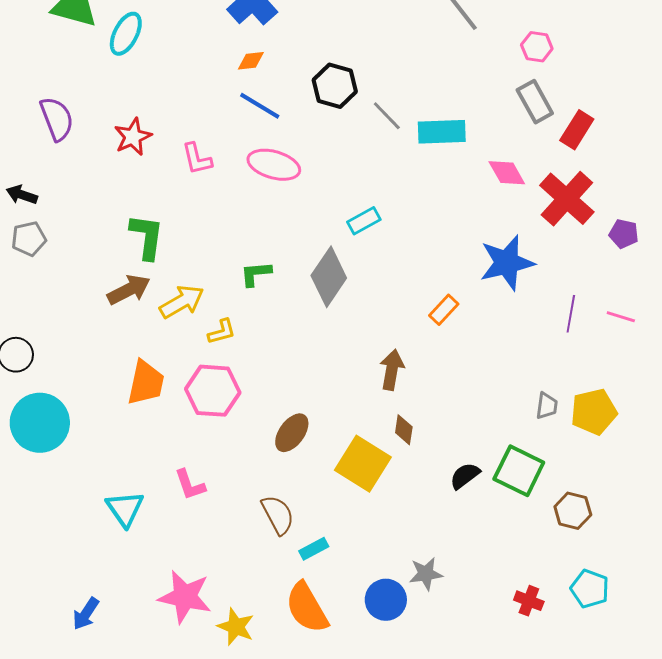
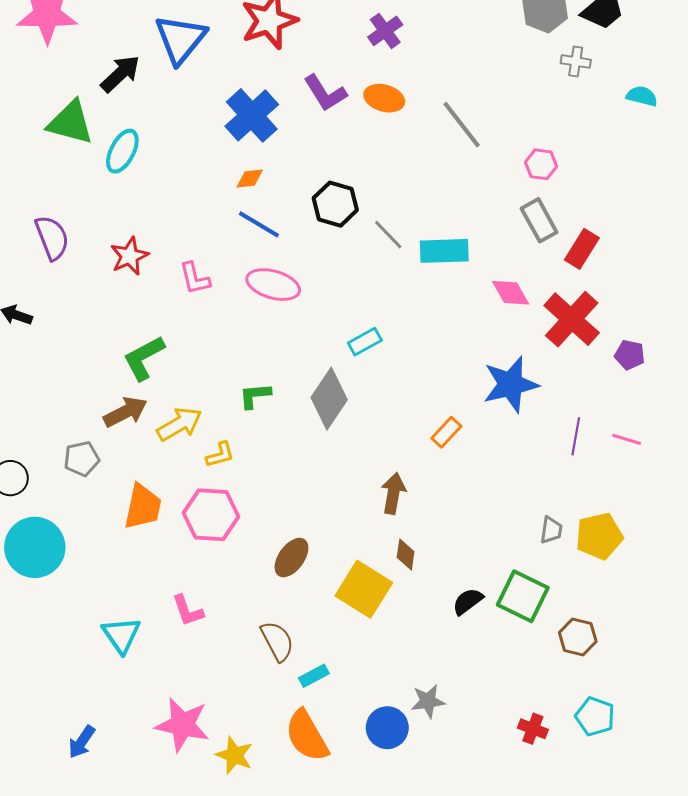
green L-shape: (147, 237) -> (144, 358), turned -126
gray pentagon: (29, 239) -> (82, 459), moved

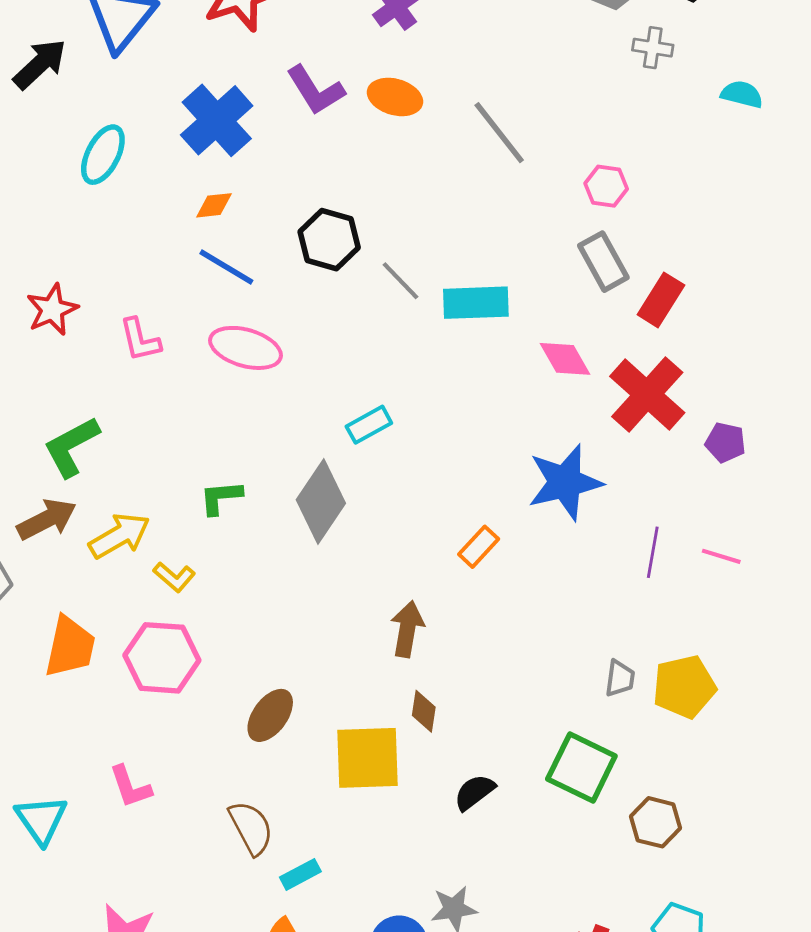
cyan ellipse: (122, 151) -> (103, 155), moved
yellow L-shape: (220, 455) -> (174, 577), turned 56
yellow square: (364, 589) -> (368, 758), turned -34
black semicircle: (468, 601) -> (474, 792), moved

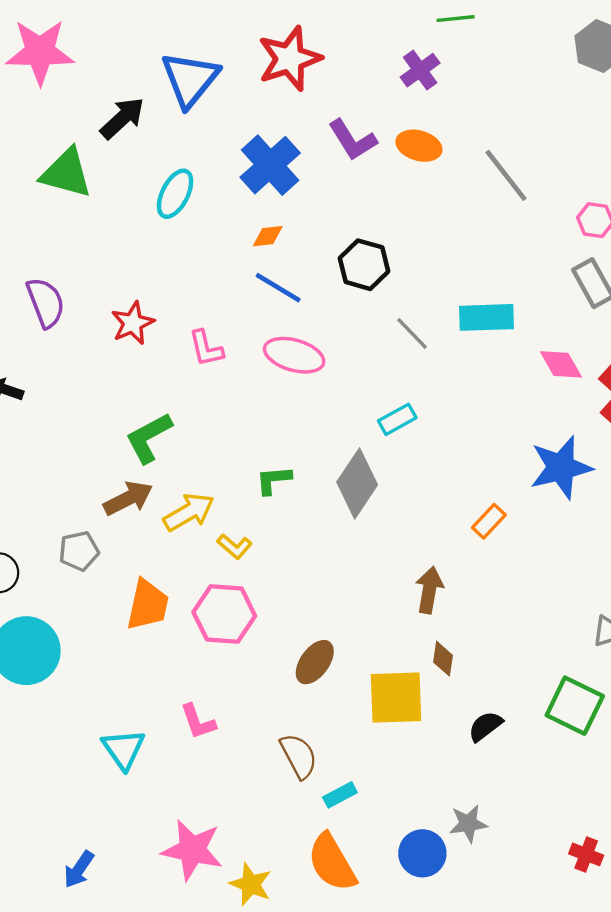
gray line: (400, 281) -> (412, 333), moved

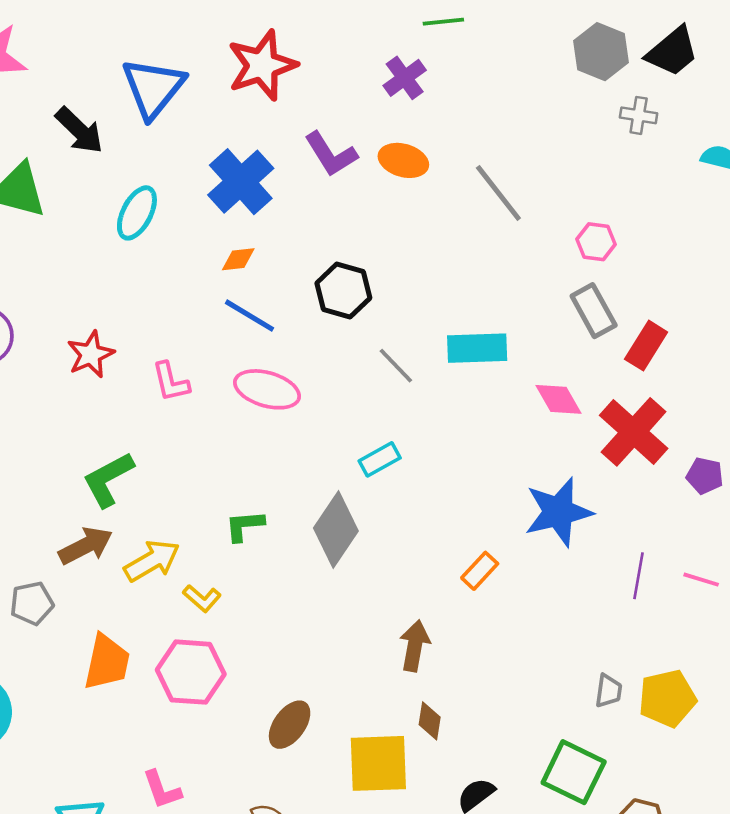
black arrow: (122, 118) -> (79, 130), turned 87

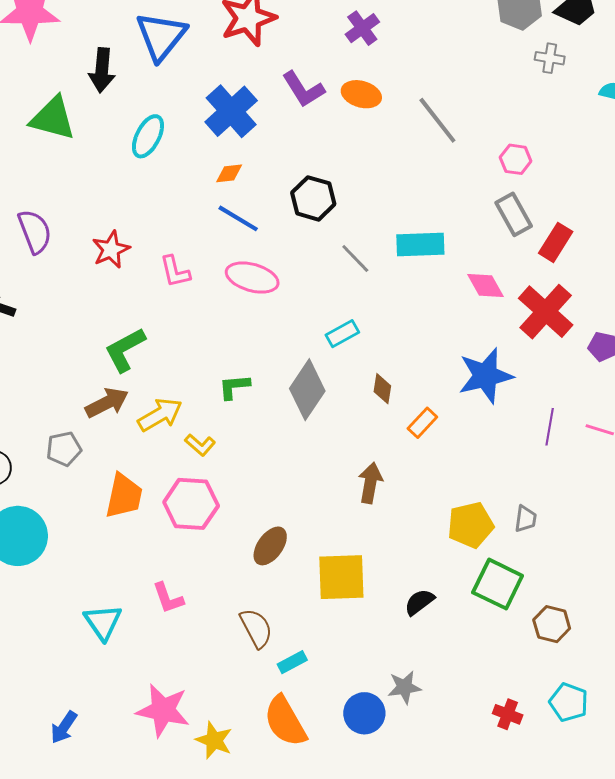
black arrow: (79, 130) -> (102, 70), turned 51
yellow pentagon: (667, 698) -> (471, 525), moved
brown diamond: (430, 721) -> (382, 389), moved

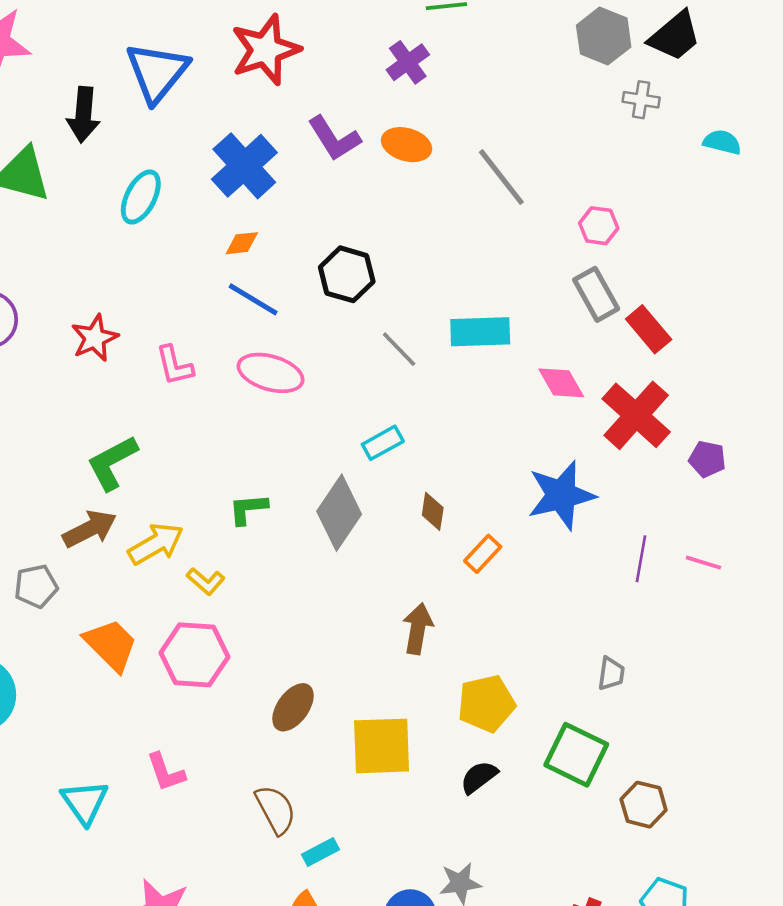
red rectangle: (556, 242) -> (649, 329), turned -72
orange trapezoid: (124, 496) -> (111, 645), turned -57
yellow pentagon: (471, 525) -> (486, 704), moved

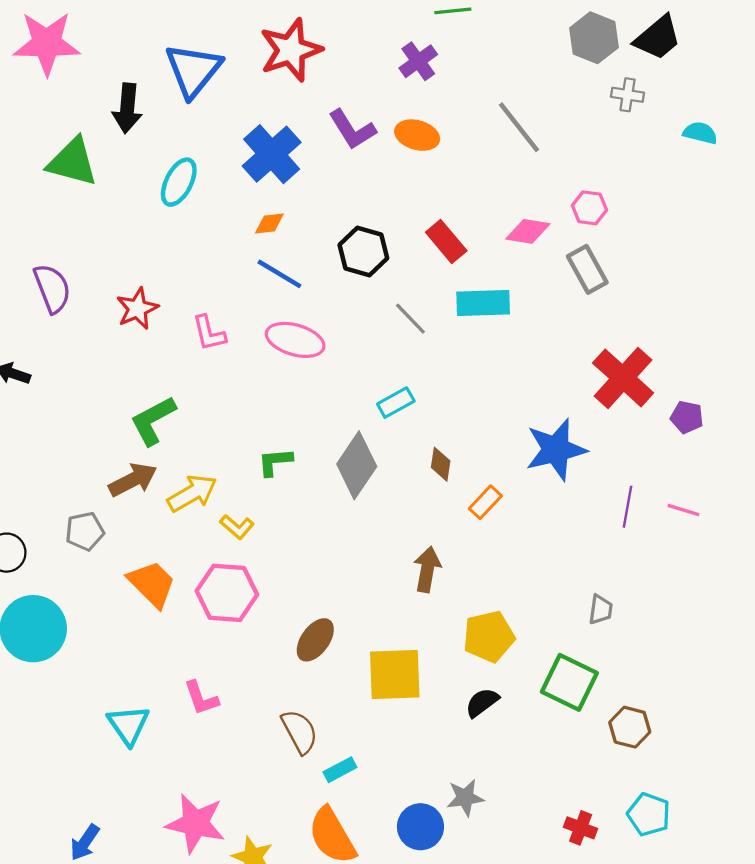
gray line: (501, 177) -> (519, 127), moved
red rectangle: (649, 329) -> (446, 241), moved
pink diamond: (561, 383) -> (528, 231), moved, turned -51

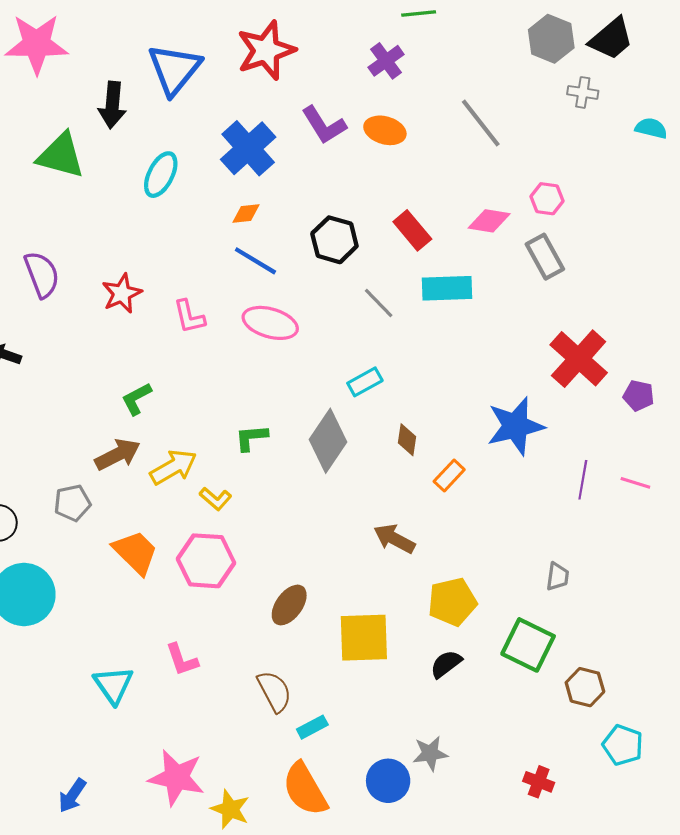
green L-shape: (153, 420) -> (137, 399), size x0.7
brown arrow: (427, 569) -> (394, 539), turned -72
cyan pentagon: (649, 814) -> (623, 745), moved

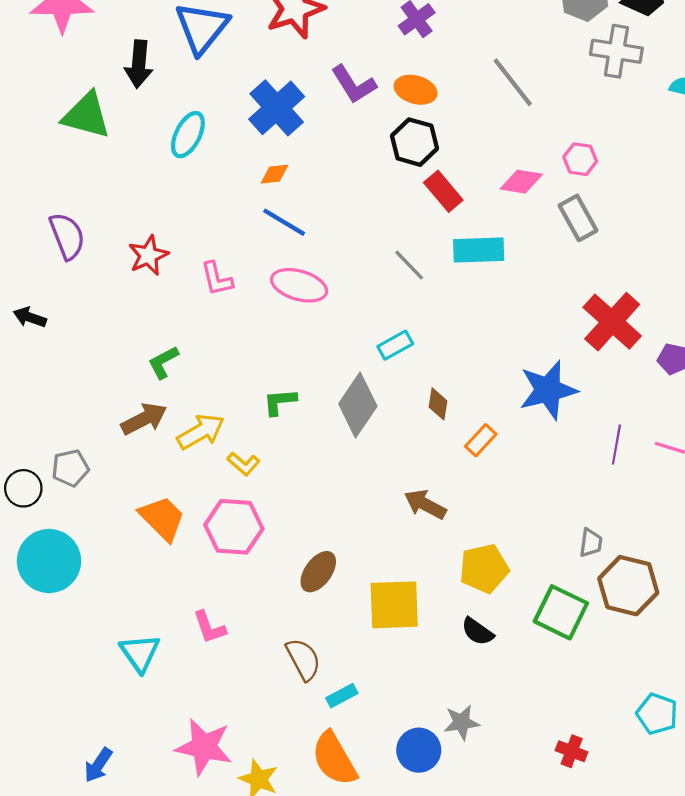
gray cross: (583, 92) -> (616, 51), size x1.6
black hexagon: (334, 240) -> (414, 142), moved
gray pentagon: (72, 503) -> (70, 468), moved
black semicircle: (446, 664) -> (478, 632), turned -108
brown hexagon: (585, 687) -> (628, 586), moved, size x1.5

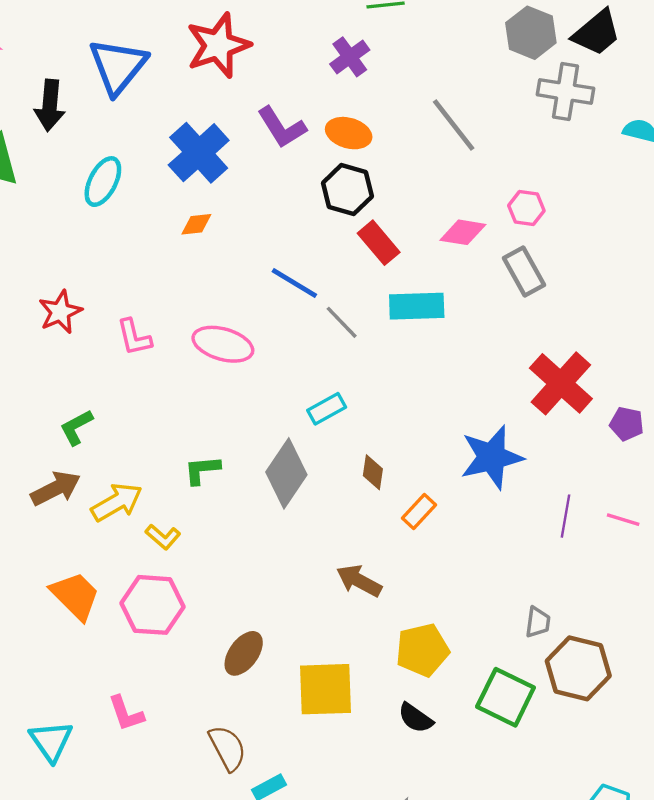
blue line: (284, 222) -> (294, 283), moved

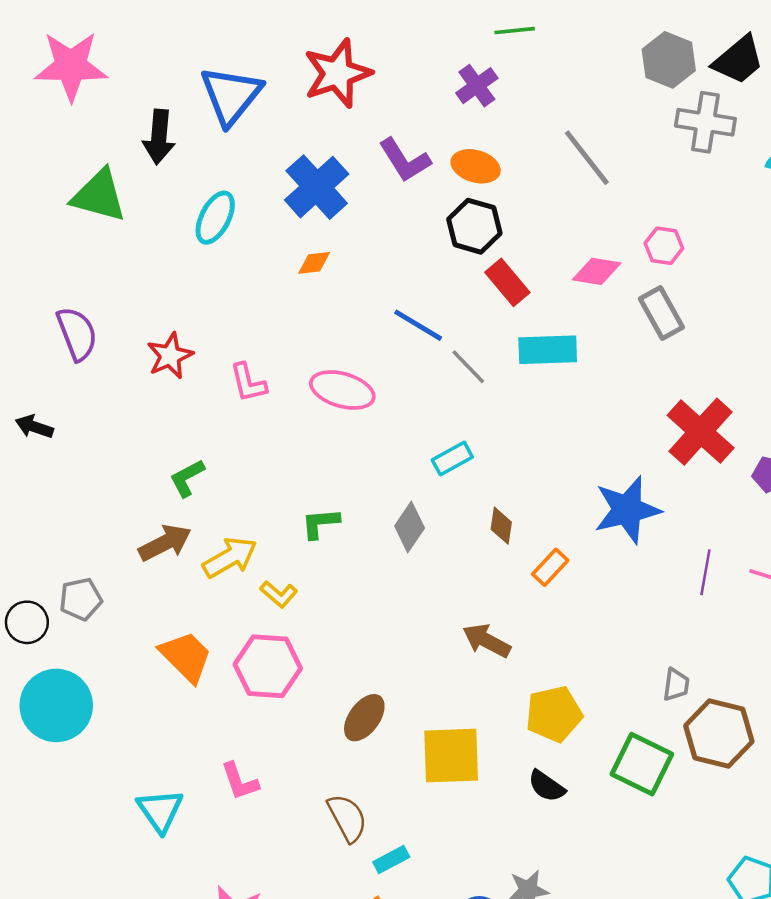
gray diamond: (286, 473) -> (410, 527), size x0.7

